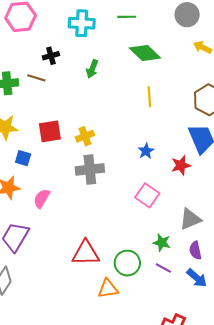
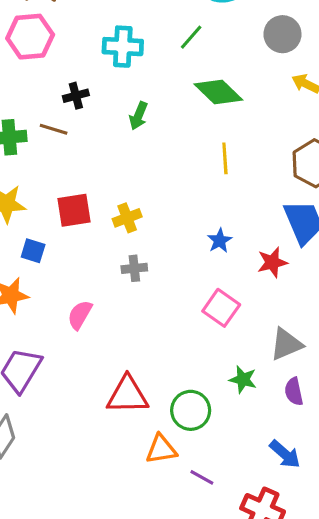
green line: (127, 17) -> (191, 37), turned -48
gray cross: (90, 169) -> (134, 268), size x0.6
pink semicircle: (42, 199) -> (80, 315), moved
purple line: (163, 268) -> (202, 477), moved
blue arrow: (197, 278) -> (285, 454), moved

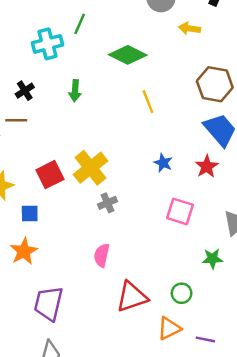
green line: (191, 37) -> (80, 24), moved
yellow cross: (127, 218) -> (91, 168), size x1.6
pink semicircle: (80, 315) -> (102, 255), moved
green circle: (191, 410) -> (182, 293), size x0.7

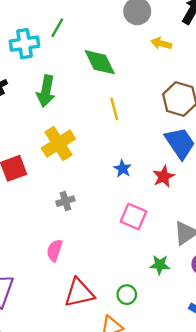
green diamond: (128, 55) -> (100, 62), turned 32
green arrow: (75, 91) -> (46, 91), size x1.5
yellow cross: (91, 168) -> (58, 144), moved

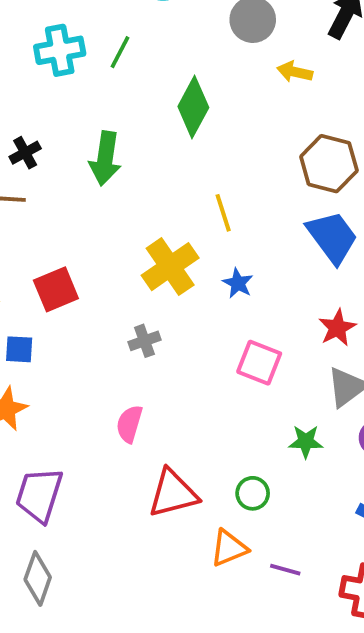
cyan cross: (25, 44) -> (60, 50), moved
green diamond: (100, 62) -> (193, 107), turned 56
yellow line: (114, 109) -> (223, 213), moved
yellow cross: (58, 144) -> (170, 267), moved
red star: (164, 176) -> (337, 328), moved

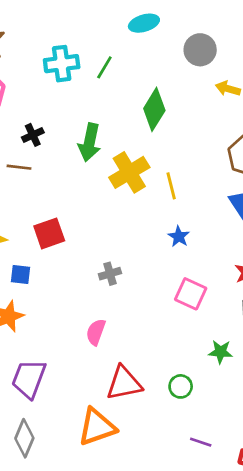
yellow cross: (170, 267) -> (129, 172), moved
orange triangle: (229, 548) -> (97, 427), moved, size x1.4

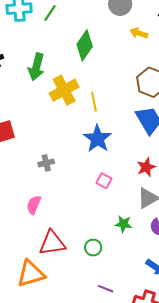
blue star: (179, 236) -> (97, 139), size x1.8
pink square: (191, 294) -> (104, 181), size x0.7

